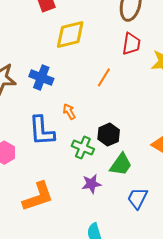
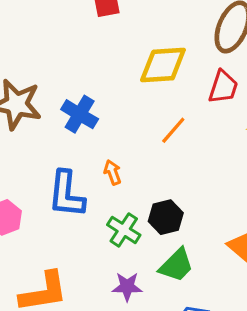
yellow diamond: (70, 35) -> (163, 65), moved

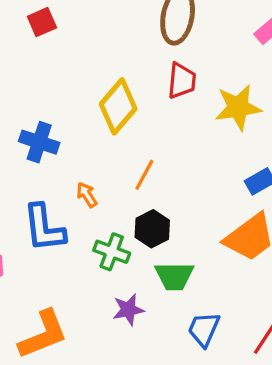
yellow diamond: (163, 65) -> (118, 106), moved, turned -33
orange line: (173, 130) -> (144, 175), moved
green trapezoid: (176, 265) -> (174, 276), turned 57

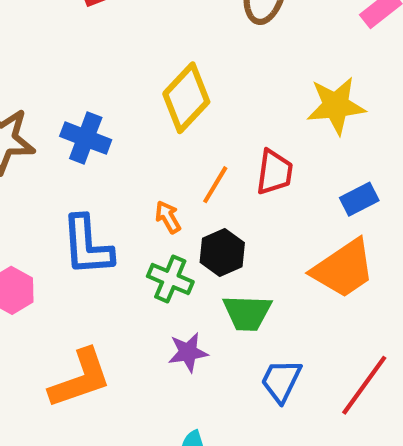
red trapezoid: (182, 81) -> (274, 172), moved
orange arrow: (87, 195) -> (168, 217), moved

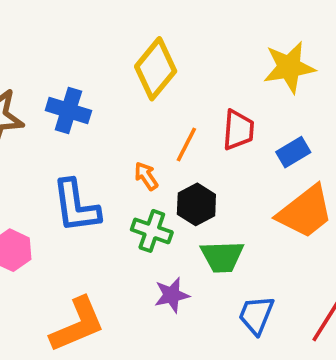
blue rectangle: (359, 199) -> (293, 152), moved

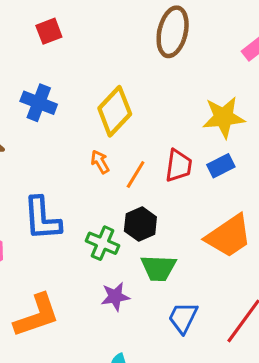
blue cross: (68, 110) -> (39, 103), moved
blue rectangle: (293, 152) -> (221, 166), moved
orange arrow: (146, 176) -> (100, 162), moved

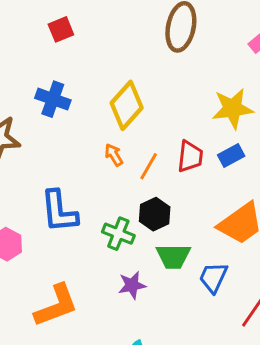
blue trapezoid: (183, 318) -> (213, 277), moved

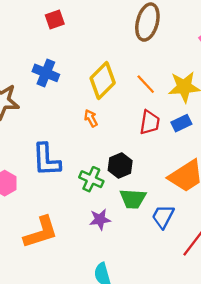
orange line: (149, 166) -> (146, 84), moved, turned -75

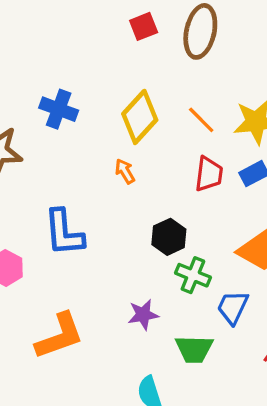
red square: (55, 19) -> (144, 26), moved
green cross: (91, 179) -> (193, 275), moved
green trapezoid: (133, 199) -> (194, 349), moved

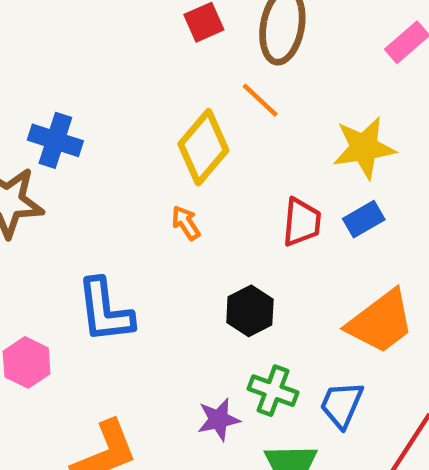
blue cross: (59, 109) -> (55, 140), moved
orange line: (201, 120) -> (260, 100), moved
green cross: (193, 275) -> (273, 391), moved

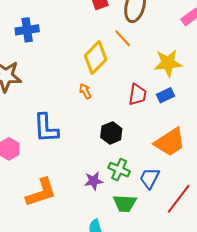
blue cross: (55, 140) -> (27, 30), moved, turned -30

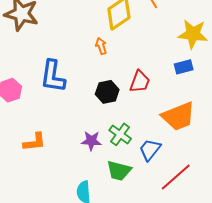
red trapezoid: (137, 95) -> (140, 82), moved
black hexagon: (111, 133) -> (107, 92), moved
orange L-shape: (41, 192) -> (34, 142), size x0.7

